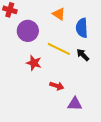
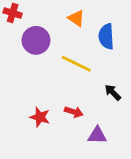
black arrow: (83, 55) -> (113, 92), moved
red star: (34, 63) -> (40, 117), moved

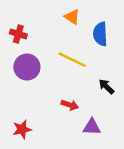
red cross: (13, 13) -> (18, 34), moved
purple circle: (36, 40) -> (27, 67), moved
red star: (40, 117) -> (22, 129), moved, turned -30

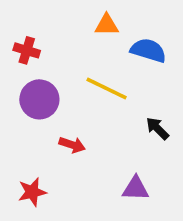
orange triangle: (72, 17) -> (107, 25), turned -35
blue semicircle: (100, 34) -> (148, 50), turned 110
red arrow: (70, 105) -> (72, 145), moved

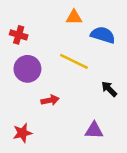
red arrow: (72, 145) -> (50, 100), turned -30

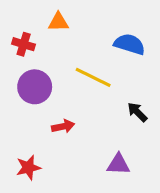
orange triangle: (74, 17) -> (58, 22), moved

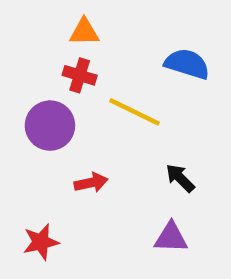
red cross: (24, 44) -> (80, 75), moved
black arrow: (137, 112) -> (180, 178), moved

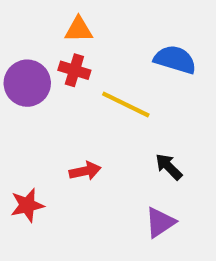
purple circle: (50, 126) -> (27, 83), moved
purple triangle: (171, 237) -> (160, 222), turned -36
red star: (41, 242) -> (27, 205), moved

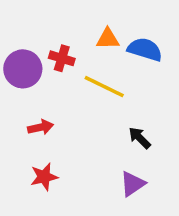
orange triangle: (79, 30) -> (108, 39), moved
red arrow: (85, 171) -> (41, 127), moved
red star: (27, 205) -> (44, 177), moved

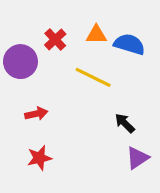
red cross: (62, 58) -> (55, 39), moved, turned 30
purple triangle: (132, 184) -> (137, 158), moved

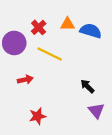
yellow line: (93, 77) -> (50, 54), moved
red star: (39, 158) -> (37, 116), moved
purple triangle: (137, 158) -> (96, 111), turned -35

